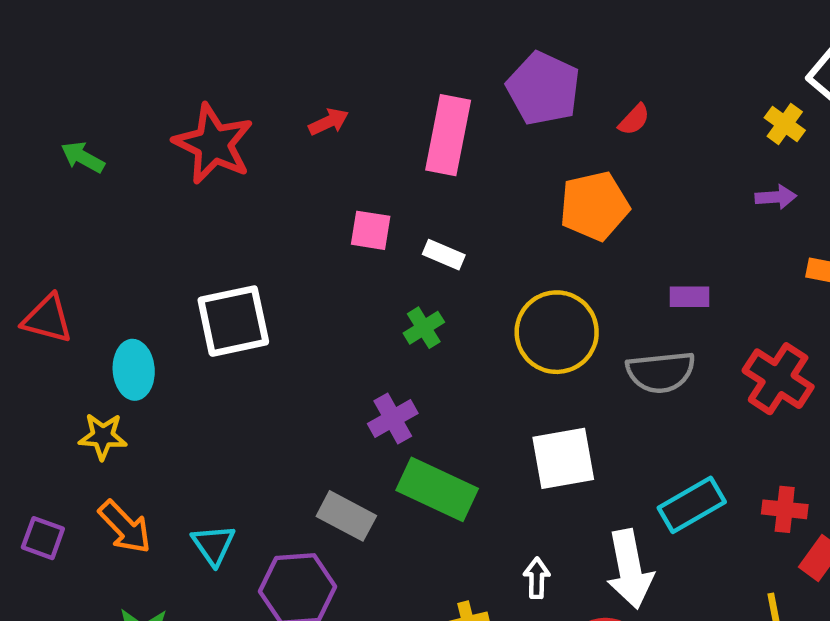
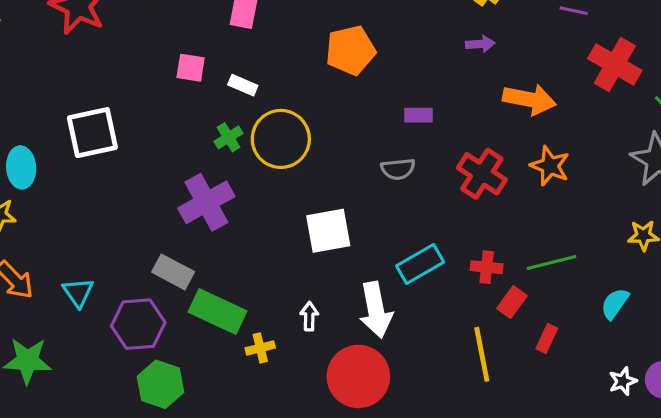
yellow circle: (557, 332) -> (281, 139), moved
gray semicircle: (661, 372) -> (398, 169), size x0.7
purple cross: (393, 419) -> (206, 202), size x1.6
green rectangle: (437, 489) -> (217, 312), moved

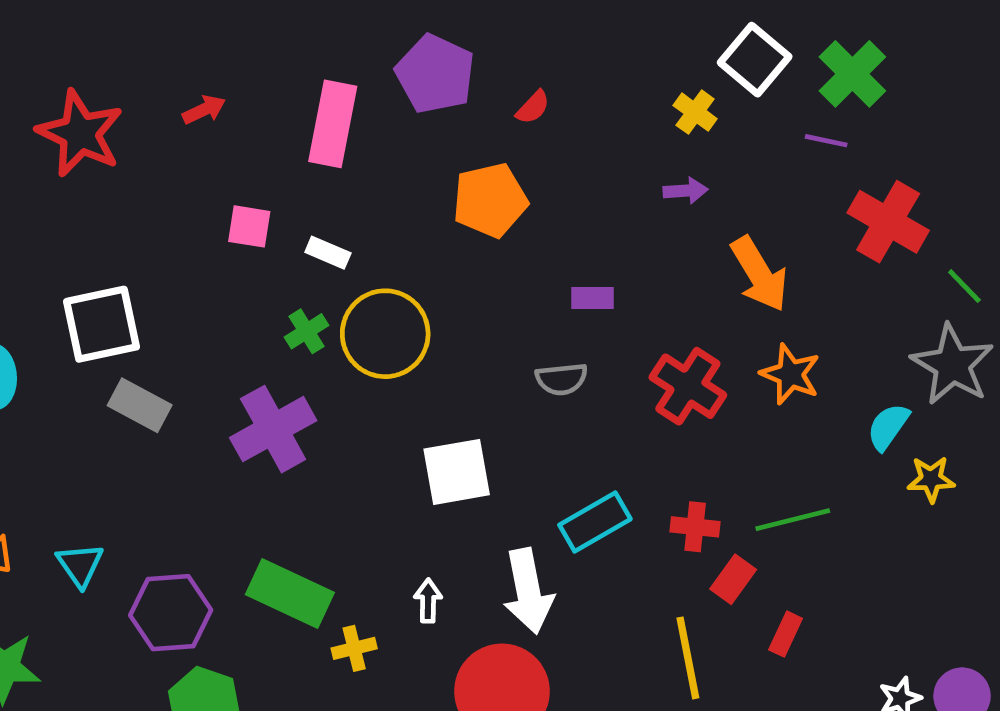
orange arrow: (529, 99) -> (759, 274), turned 48
gray rectangle: (173, 272) -> (140, 405), moved
cyan semicircle: (615, 304) -> (888, 427), moved

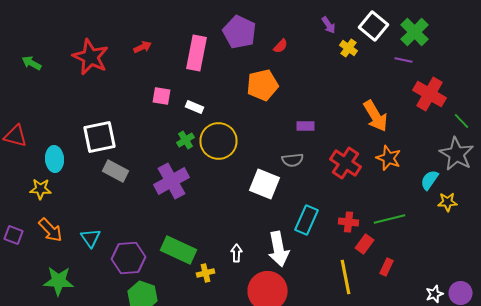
purple arrow: (685, 191) -> (328, 25), moved, turned 60
white square: (457, 472) -> (264, 184), moved, turned 32
cyan rectangle: (595, 522) -> (306, 220), turned -36

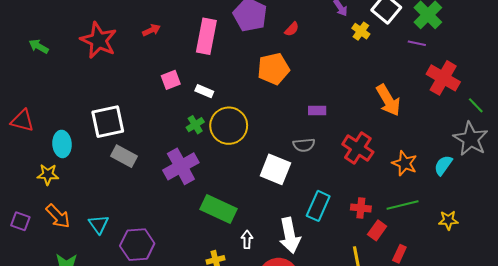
pink square: (162, 96) -> (171, 80), turned -30
orange star: (388, 158) -> (405, 163), moved
yellow star: (448, 202) -> (448, 220), moved
green rectangle: (178, 250) -> (219, 209), moved

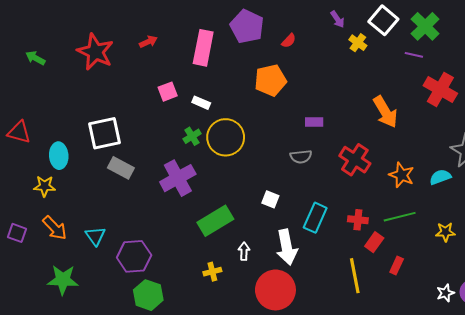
cyan semicircle: (443, 165) -> (440, 177), turned 35
white square: (275, 169) -> (270, 199), moved, size x0.6
green rectangle: (219, 209) -> (215, 221), turned -56

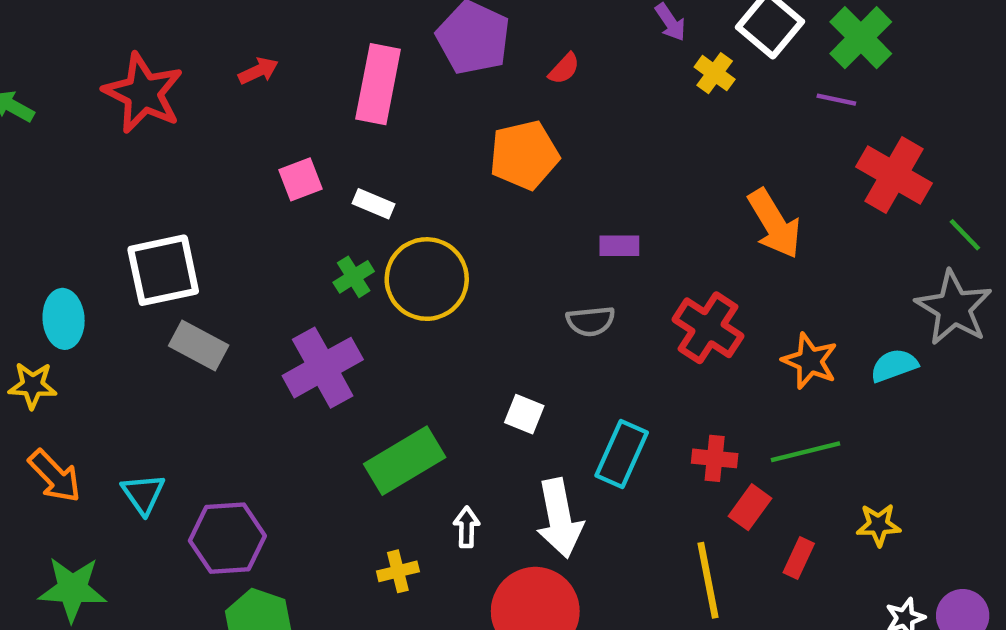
yellow star: (445, 232) -> (879, 525), moved

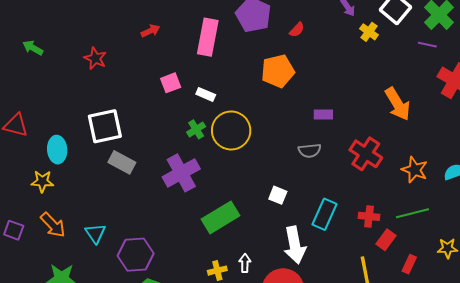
red star: (143, 93) -> (95, 58), moved, size x0.6
white arrow: (467, 527) -> (245, 263), moved

